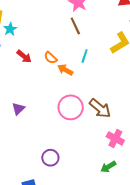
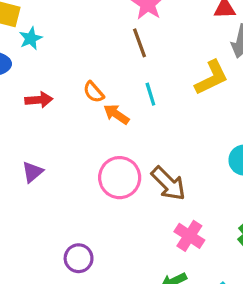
red arrow: (24, 56) -> (39, 100), moved, turned -49
cyan line: (85, 56) -> (150, 94), turned -40

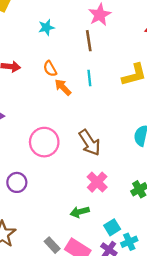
cyan star: (31, 38) -> (46, 27), moved
pink circle: (120, 178) -> (44, 142), moved

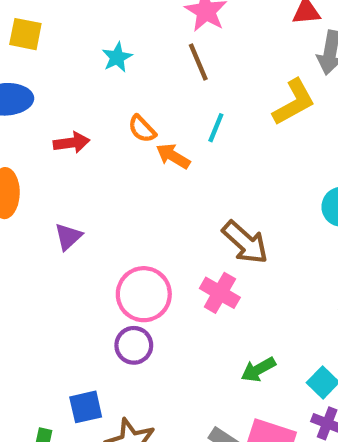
cyan line: (89, 78) -> (216, 128), turned 42
pink circle: (44, 142) -> (144, 294), moved
pink cross: (97, 182) -> (220, 293), moved

